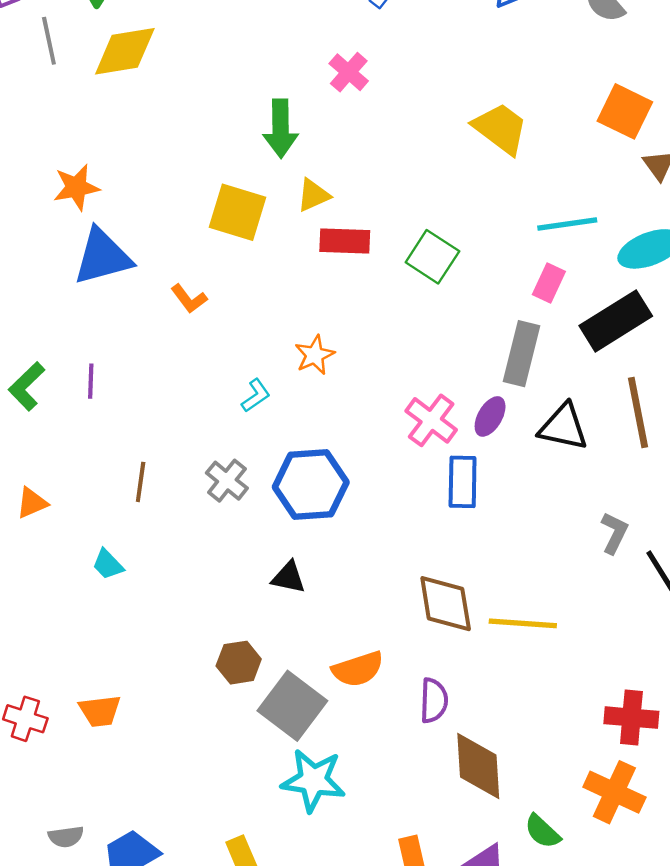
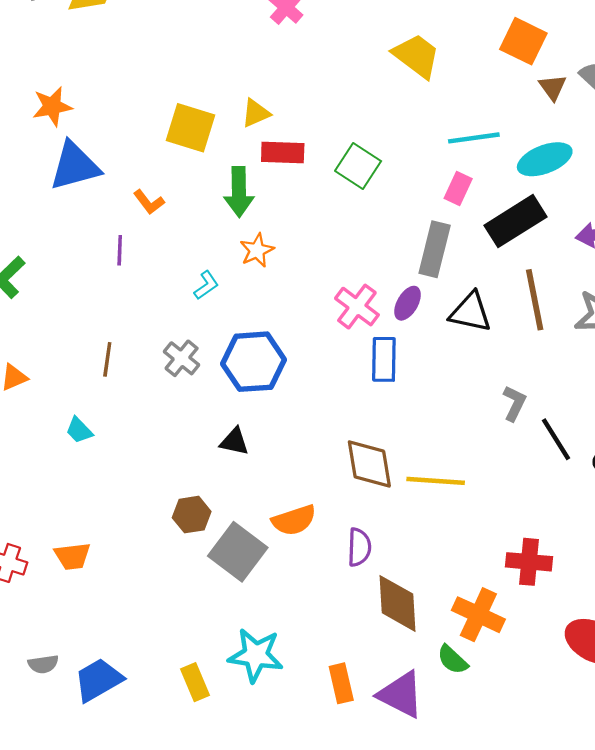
green arrow: (281, 128) -> (239, 192), moved
purple line: (91, 381) -> (120, 250), moved
cyan star: (313, 780) -> (256, 655), moved
orange cross: (614, 792) -> (478, 615), moved

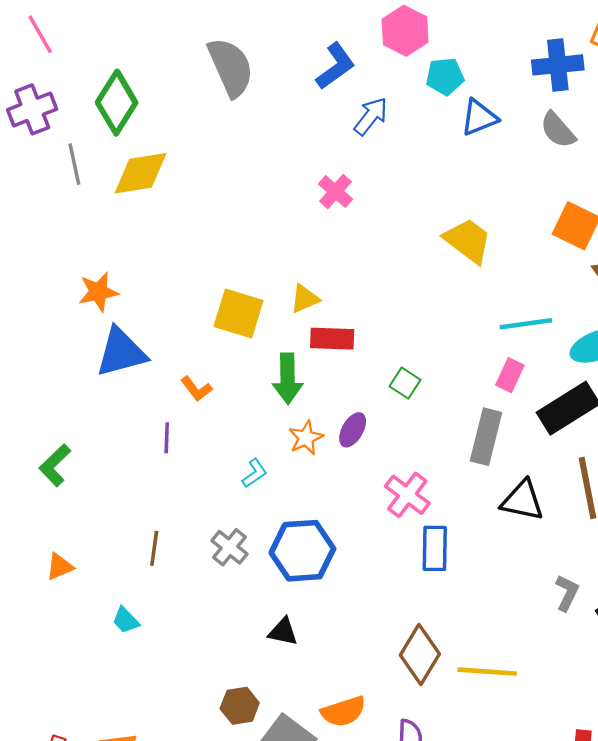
green square: (358, 166) -> (405, 383), moved, size x0.7
purple ellipse: (408, 303) -> (353, 430), moved
brown diamond: (369, 464) -> (420, 654), turned 40

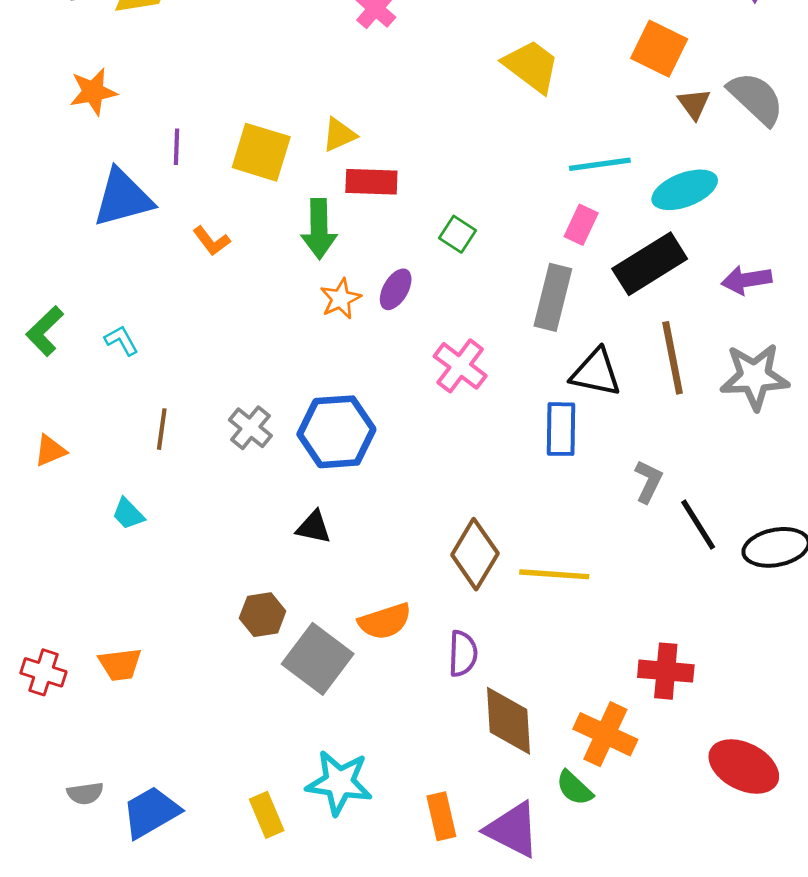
orange star: (98, 292) -> (93, 92), moved
purple line: (167, 438) -> (177, 147), moved
cyan L-shape: (255, 473) -> (121, 340), moved, turned -84
blue rectangle: (435, 548) -> (561, 429), moved

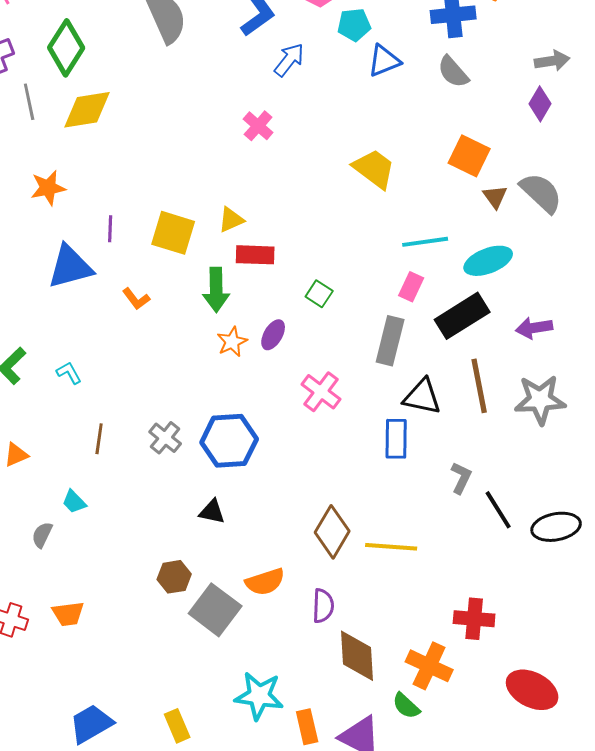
cyan star: (339, 783) -> (259, 696), moved
gray semicircle: (85, 793) -> (42, 535), moved, turned 124

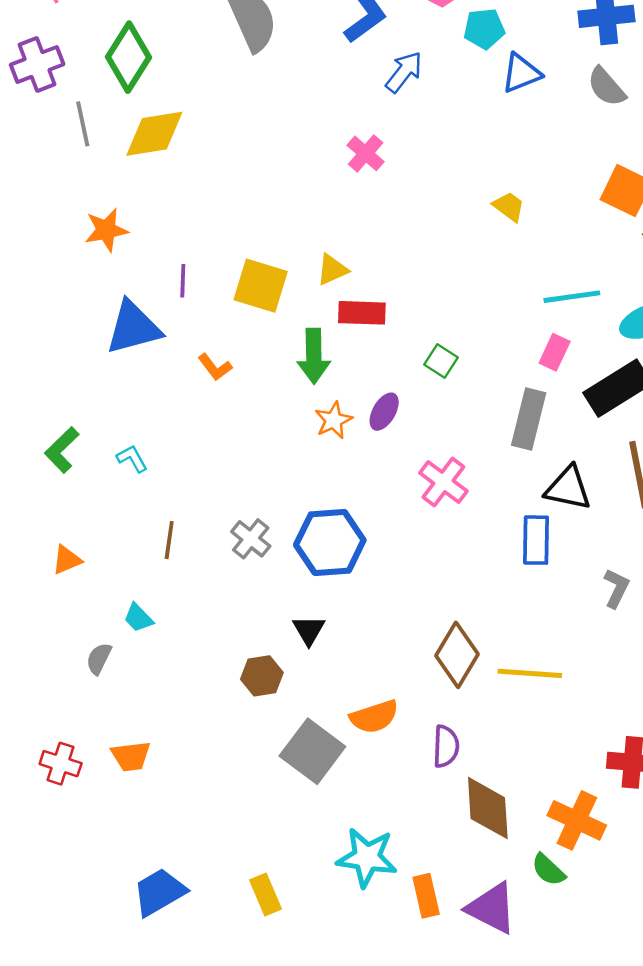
yellow trapezoid: (374, 169) -> (509, 207), size x0.6
black triangle: (212, 512) -> (309, 630), turned 48
brown hexagon: (174, 577) -> (262, 676), moved

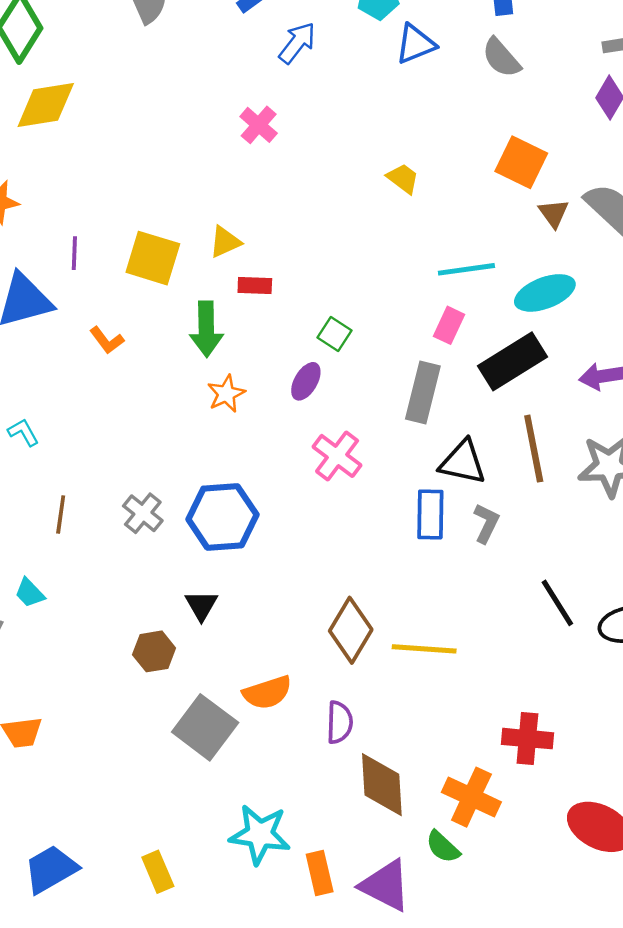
red rectangle: (362, 313) -> (255, 285), size x0.7
purple ellipse: (384, 412) -> (306, 381), moved
gray L-shape: (616, 588) -> (486, 523), moved

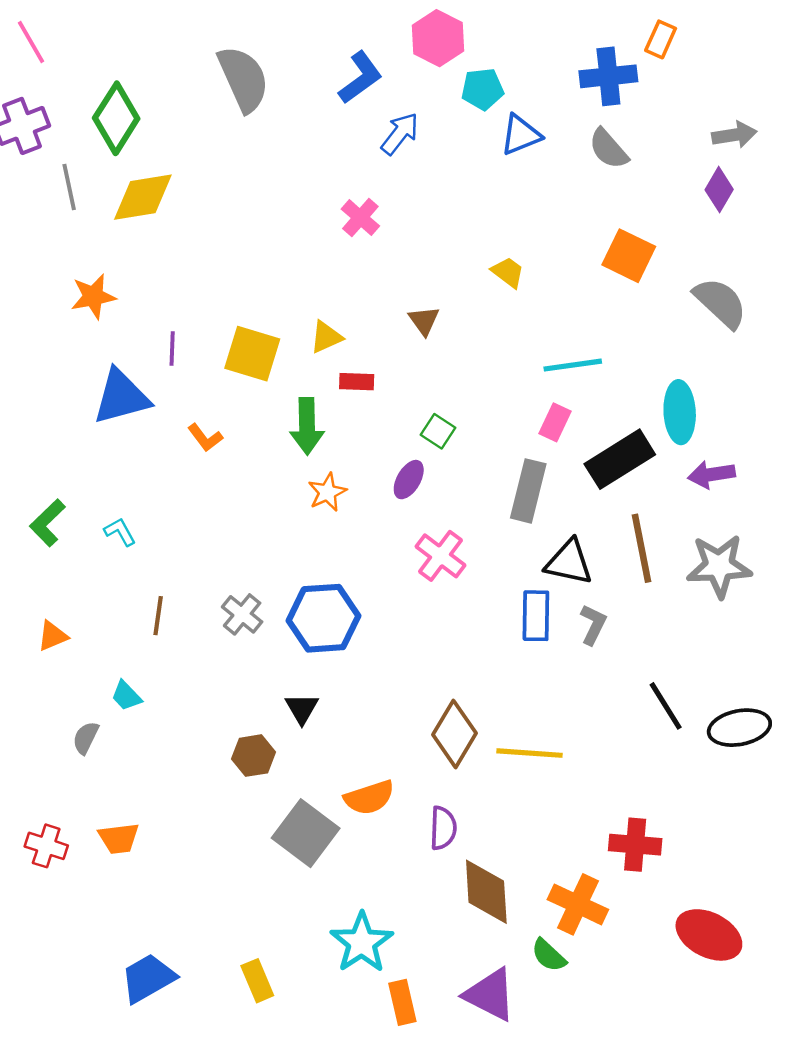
brown triangle: (554, 213) -> (424, 321), moved
cyan ellipse: (545, 293) -> (680, 412), moved, turned -72
cyan star: (260, 834) -> (362, 943), turned 30
orange rectangle: (320, 873) -> (402, 1002), moved

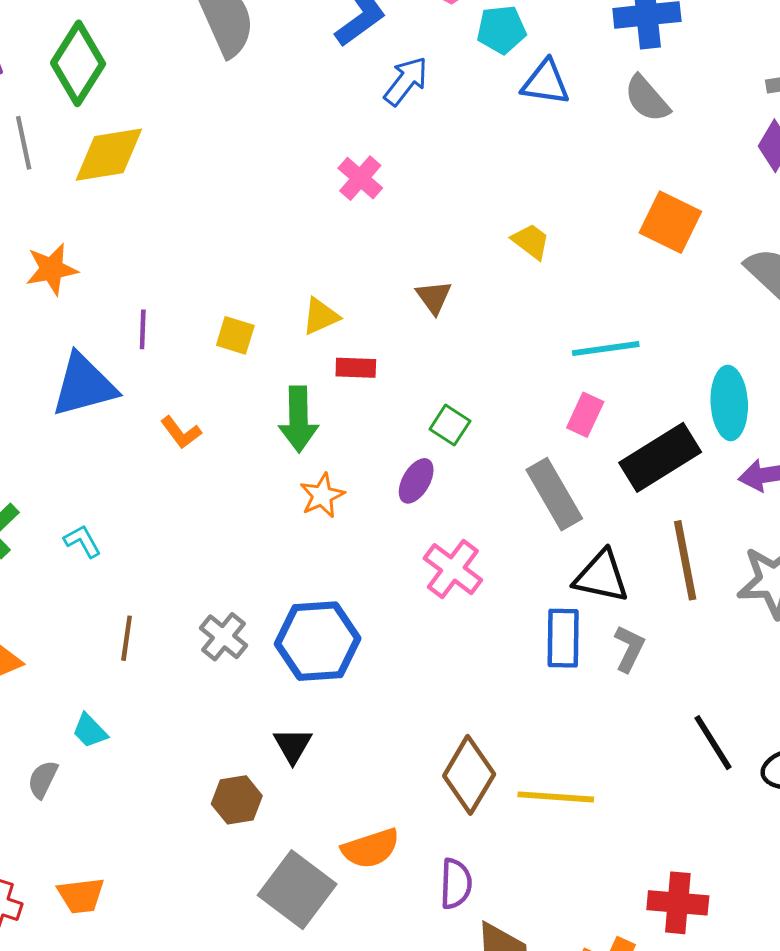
blue triangle: (521, 135) -> (545, 83), turned 30
yellow square: (252, 354) -> (235, 335), size x0.6
gray rectangle: (528, 491) -> (554, 494), turned -44

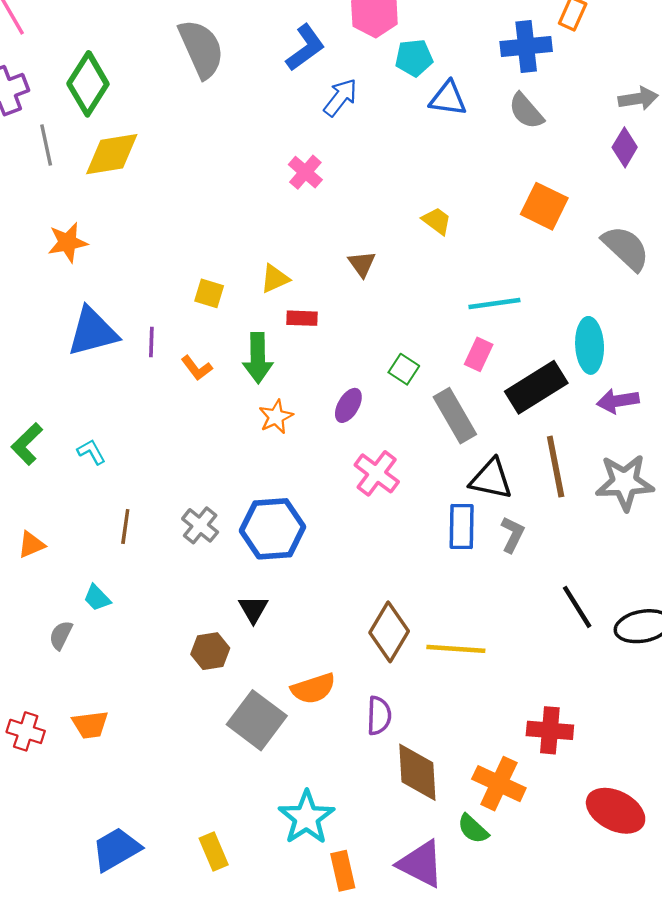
purple line: (143, 329) -> (151, 342), moved
green square: (450, 425) -> (404, 369), moved
orange L-shape: (181, 432) -> (197, 368), moved

